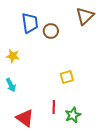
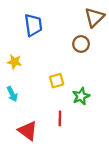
brown circle: (51, 31) -> (81, 44), moved
yellow square: (67, 77) -> (57, 81), moved
green star: (73, 115) -> (81, 96), moved

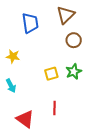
brown triangle: (94, 17) -> (66, 15), moved
green star: (81, 96) -> (74, 72), moved

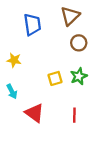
red line: (54, 108) -> (74, 115), moved
red triangle: (25, 119) -> (35, 113), moved

